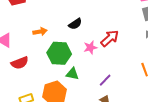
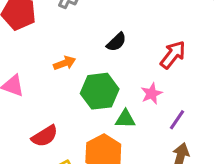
pink star: (90, 48) -> (152, 94), moved
red semicircle: (20, 63) -> (45, 136), moved

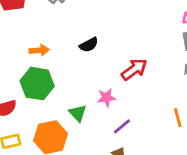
green hexagon: (100, 91) -> (37, 84), moved
green triangle: (125, 119) -> (78, 113), turned 30

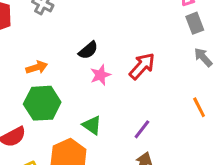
pink star: (106, 98) -> (100, 75), moved

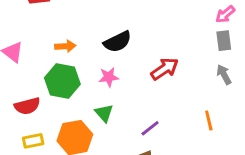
black semicircle: (88, 50) -> (118, 42), size x1.4
pink star: (100, 75) -> (109, 77), moved

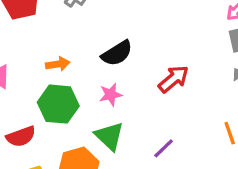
green triangle: (104, 113) -> (109, 136), size x1.4

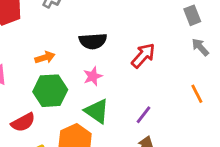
black semicircle: (117, 53) -> (93, 41), turned 36

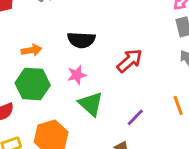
green triangle: (97, 111) -> (91, 104), moved
purple line: (143, 115) -> (135, 117), moved

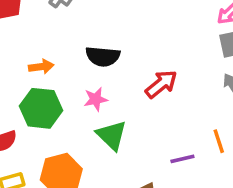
purple line: (135, 117) -> (182, 159), moved, turned 30

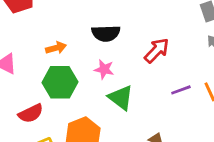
pink star: (96, 99) -> (104, 69), turned 30
purple line: (182, 159) -> (181, 90), moved

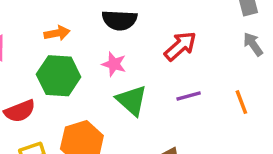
purple line: (181, 90) -> (189, 96), moved

